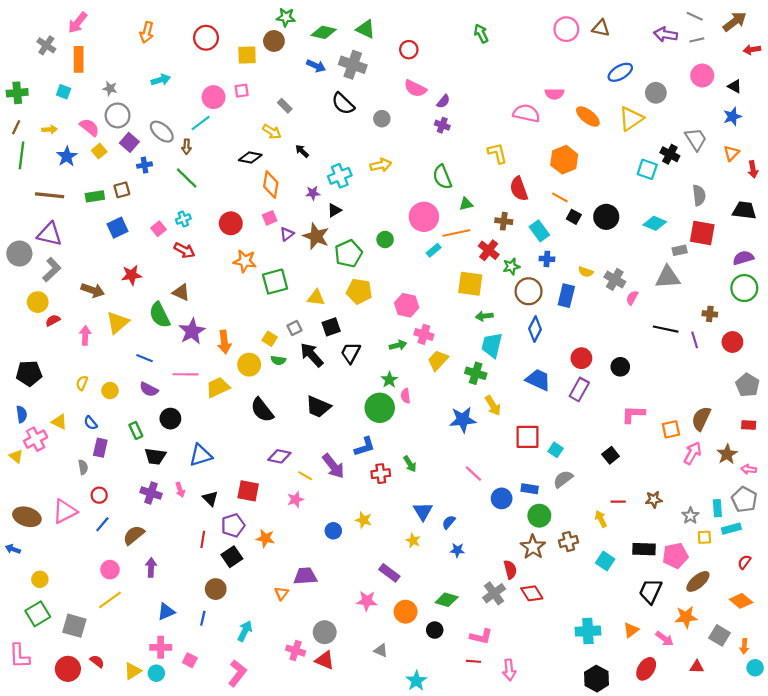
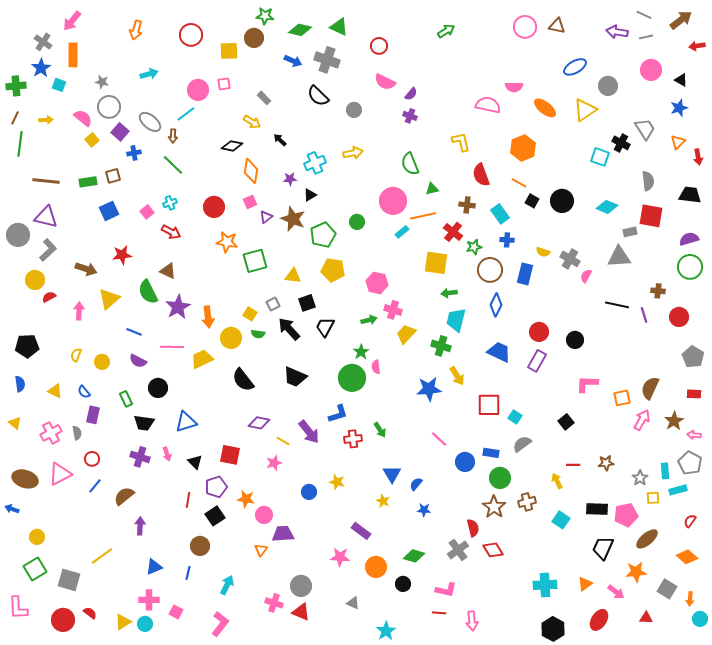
green arrow: (481, 33) -> (446, 31), turned 84
blue star: (67, 156) -> (41, 68), moved
pink cross: (36, 439) -> (51, 433), moved
pink circle: (110, 570) -> (264, 515), moved

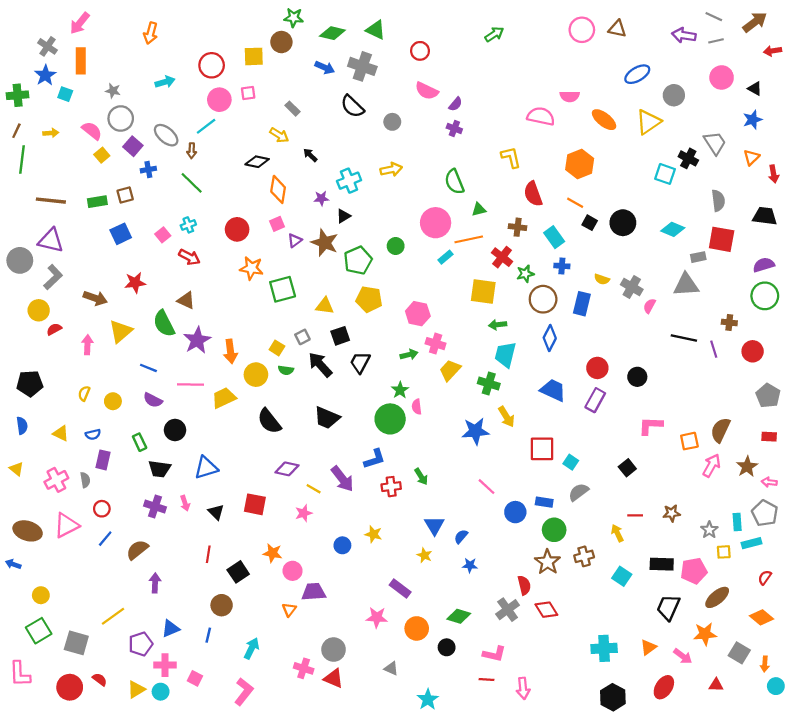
red circle: (191, 35) -> (212, 65), moved
blue semicircle: (84, 392) -> (93, 434), turned -64
purple pentagon: (216, 487) -> (141, 644), moved

